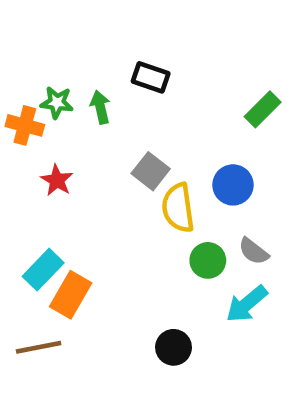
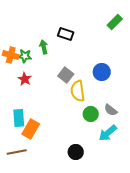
green star: (57, 103) -> (25, 56), moved
green rectangle: (263, 109) -> (115, 22), moved
blue circle: (233, 185) -> (102, 72), moved
cyan rectangle: (43, 270) -> (19, 118), turned -48

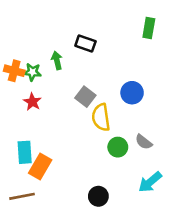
green rectangle: (115, 22) -> (149, 28), turned -35
cyan arrow: (108, 133) -> (150, 182), moved

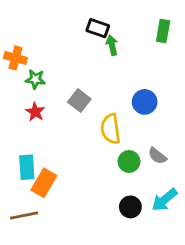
black rectangle: (85, 44) -> (98, 28), moved
green arrow: (57, 60) -> (112, 45), moved
orange cross: (14, 71) -> (15, 58), moved
gray square: (85, 97) -> (79, 101), moved
black circle: (98, 196) -> (130, 207), moved

